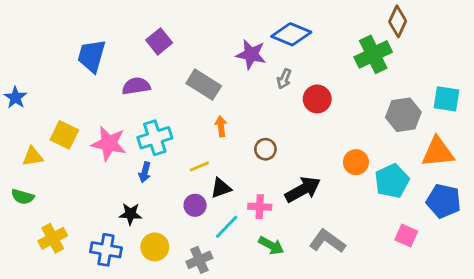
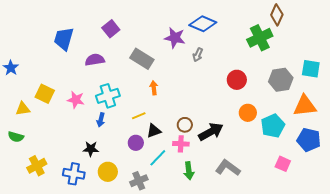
red circle: (317, 99) -> (237, 80), moved
pink star: (109, 143) -> (76, 100), size x0.7
brown circle: (265, 149) -> (185, 125), moved
green arrow: (271, 245) -> (189, 171), turned 54

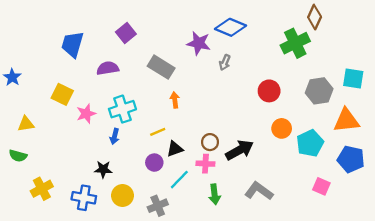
yellow square: (45, 94) -> (62, 94), moved
pink star: (76, 100) -> (86, 114), turned -30

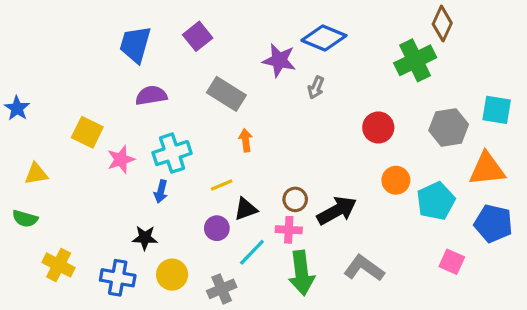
purple square: (126, 33) -> (198, 36), moved
blue trapezoid: (72, 44) -> (135, 44), moved
yellow cross: (42, 189) -> (59, 265), turned -35
green arrow: (215, 194) -> (302, 273), size x1.5

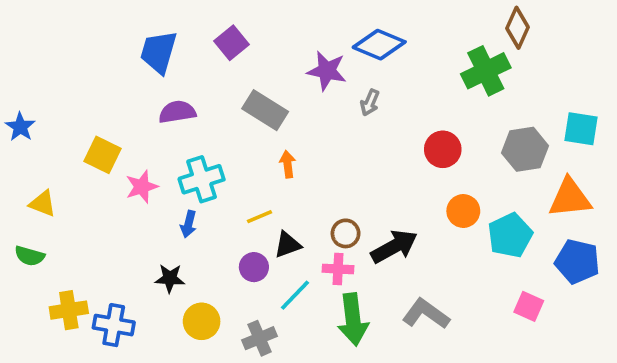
yellow triangle: (36, 174) -> (43, 204), turned 30
yellow cross: (59, 265) -> (69, 310), turned -36
blue cross: (118, 278) -> (114, 325), moved

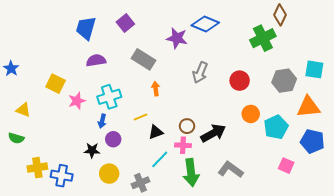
gray arrow: (370, 103) -> (200, 73), moved, size x1.5
purple circle: (254, 267) -> (113, 139), moved

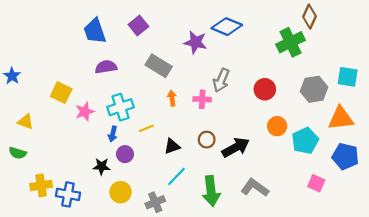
blue trapezoid: (86, 28) -> (95, 31), turned -35
yellow line: (141, 117) -> (146, 128), moved
pink cross: (183, 145) -> (202, 99), moved

